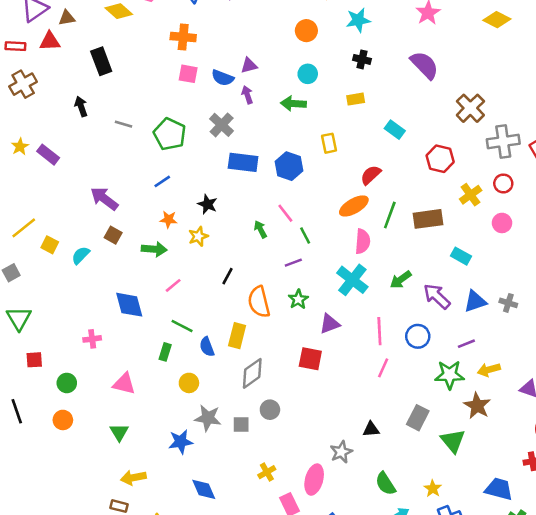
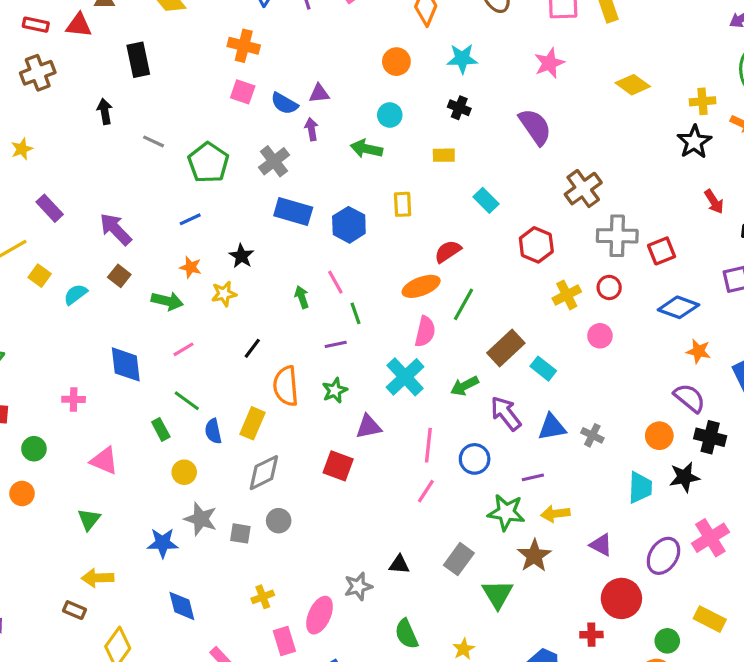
purple rectangle: (48, 155) -> (50, 208), moved
brown rectangle: (428, 219) -> (506, 348), moved, turned -44
green rectangle: (165, 352) -> (161, 429), turned -54

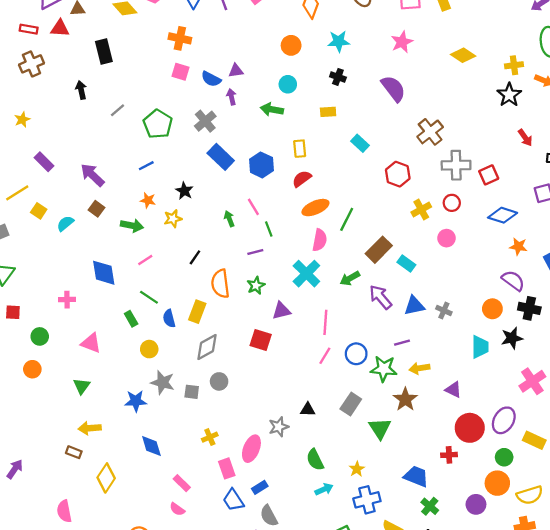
gray line: (154, 141) -> (117, 110), turned -63
blue rectangle: (293, 211) -> (221, 157), turned 30
red semicircle: (448, 251) -> (302, 179), moved
blue circle: (475, 459) -> (356, 354), moved
purple ellipse: (663, 556) -> (504, 420), moved

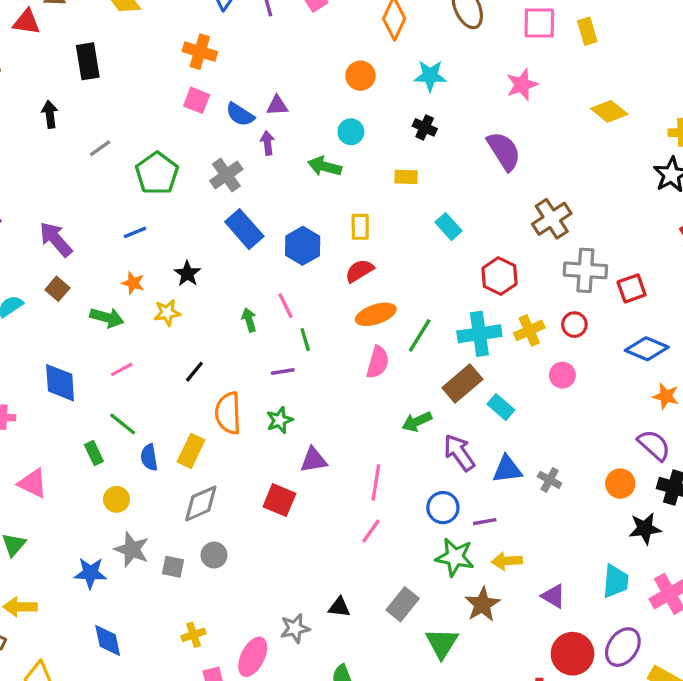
cyan cross: (306, 274) -> (479, 334), moved, turned 32
cyan trapezoid: (480, 347) -> (615, 581), moved
blue circle: (356, 354) -> (443, 508), moved

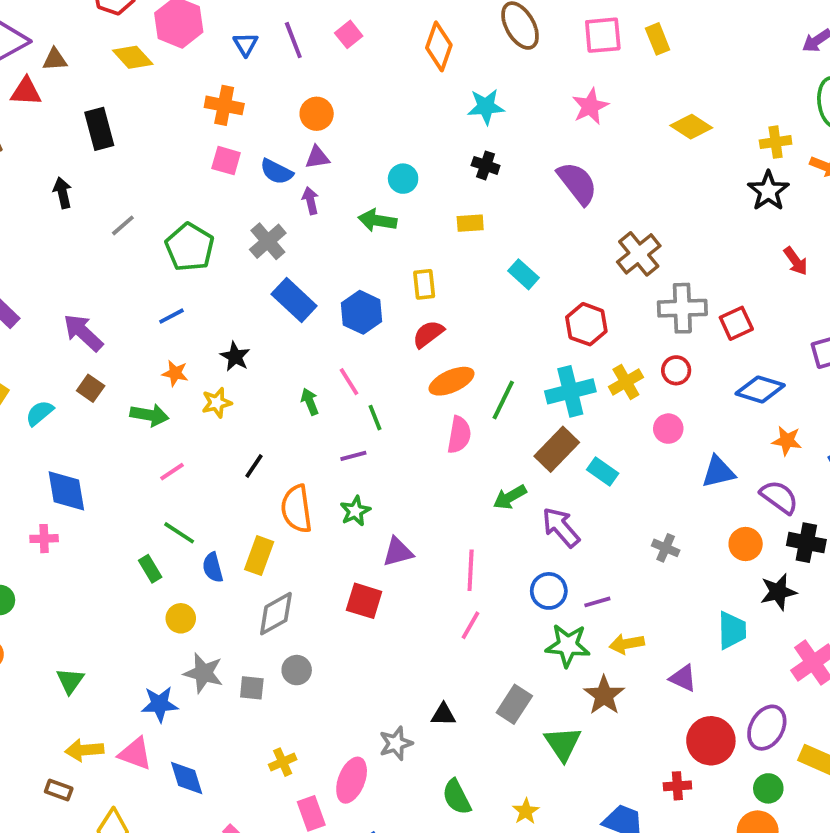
orange circle: (360, 76) -> (317, 114), moved
blue diamond: (60, 383) -> (66, 491), moved
blue triangle: (507, 469) -> (718, 472), moved
pink triangle: (33, 483) -> (135, 754), moved
cyan trapezoid: (615, 581) -> (732, 630), moved

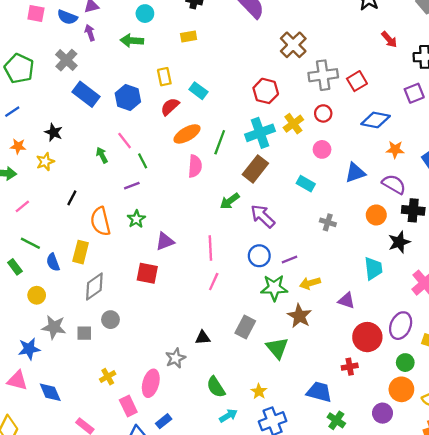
cyan rectangle: (523, 274) -> (198, 91), moved
cyan rectangle: (603, 471) -> (306, 184), moved

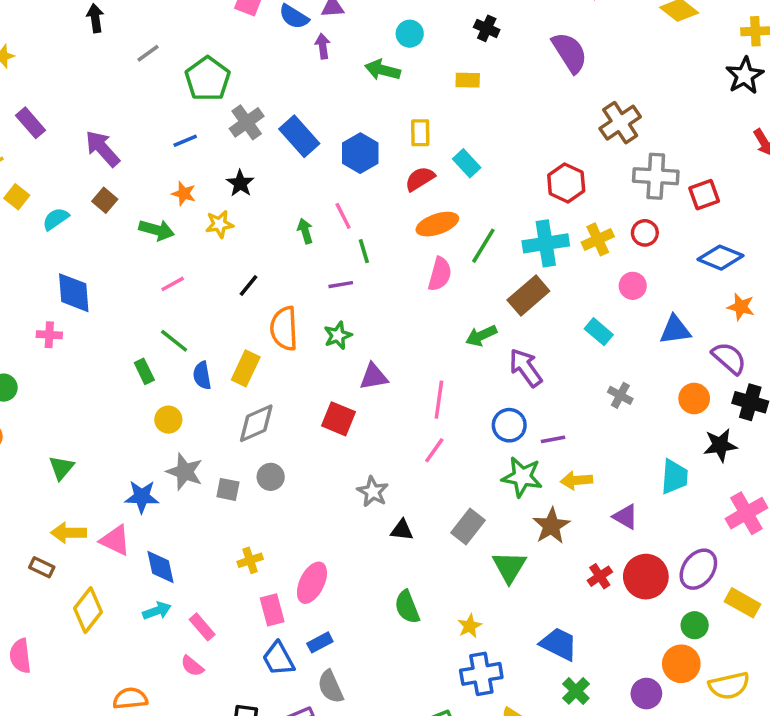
gray cross: (66, 60) -> (247, 122), moved
gray star: (175, 358) -> (373, 492), moved, turned -30
red cross: (350, 367) -> (600, 576), moved, turned -35
cyan arrow: (228, 416) -> (157, 611), moved

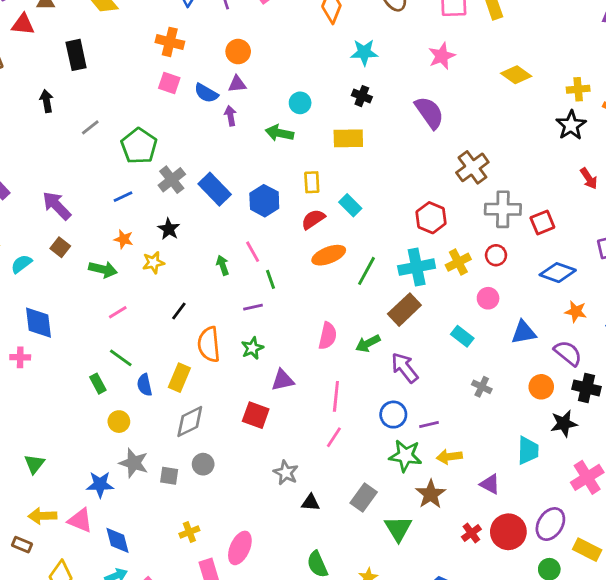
yellow rectangle: (468, 80) -> (348, 138), size x1.5
pink semicircle: (440, 274) -> (328, 336), moved

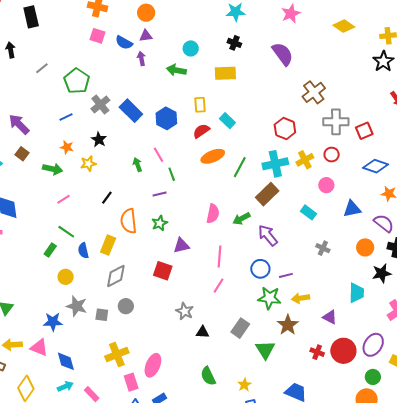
green rectangle: (98, 384) -> (50, 250), turned 64
yellow cross: (189, 532) -> (117, 355), size x1.6
red cross: (471, 533) -> (317, 352), turned -32

